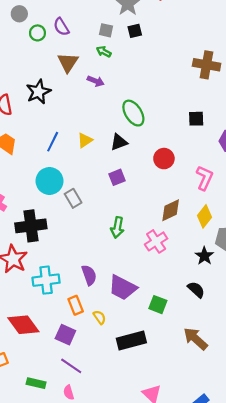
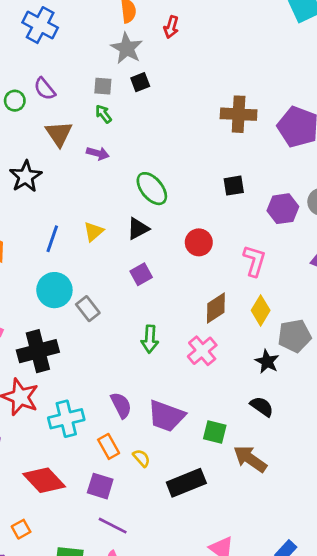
green arrow: (104, 52) -> (103, 114), turned 32
brown arrow: (196, 339) -> (250, 459), moved

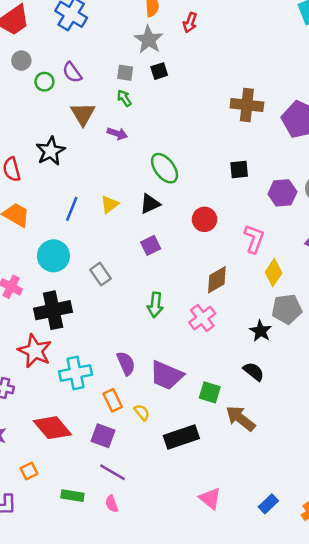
cyan circle: (54, 290) -> (53, 256), moved
yellow diamond: (261, 310) -> (274, 273), moved

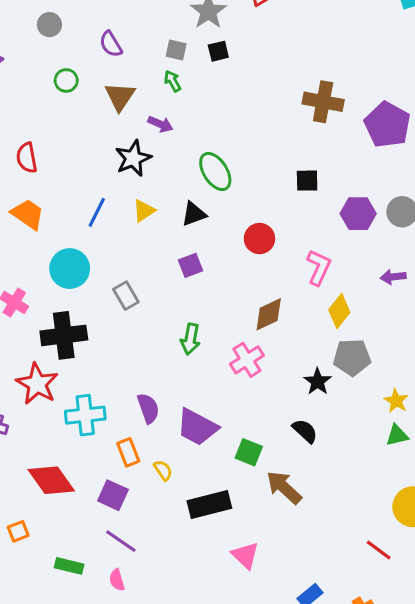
green circle: (44, 82) -> (66, 80), moved
black star: (51, 151) -> (133, 158), moved
pink triangle: (210, 498) -> (245, 555), moved

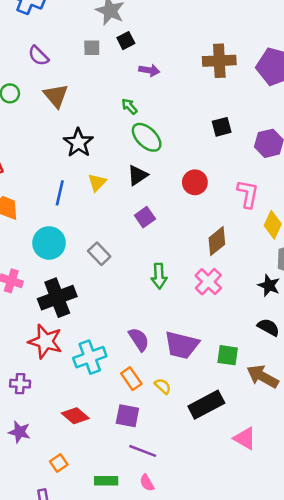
green arrow: (173, 81) -> (129, 106), moved
purple arrow: (160, 124) -> (149, 70), moved
red diamond: (51, 480) -> (75, 416), size x0.7

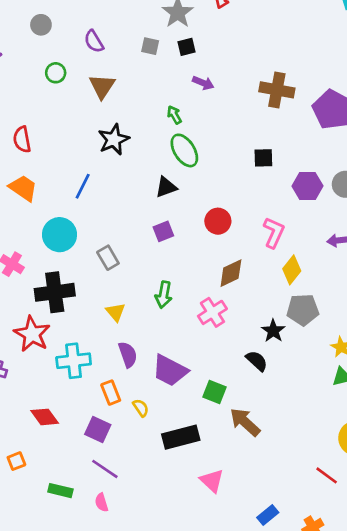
yellow triangle: (97, 182) -> (116, 312), moved, turned -36
red circle: (195, 182) -> (218, 221), moved
black semicircle: (268, 327) -> (257, 361), moved

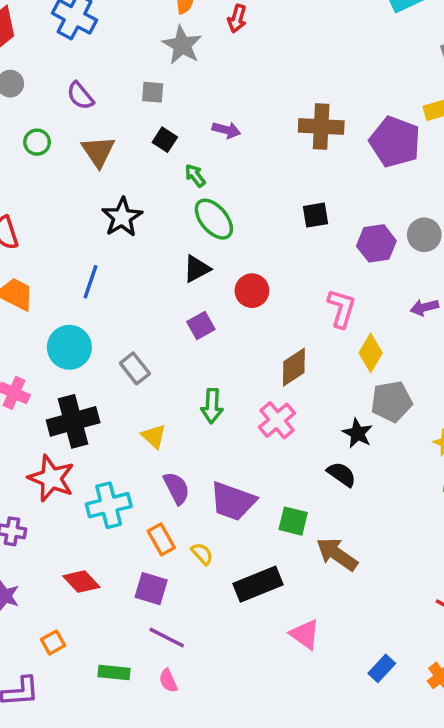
black square: (186, 47) -> (165, 140), moved, turned -36
red circle: (218, 221) -> (252, 291), moved

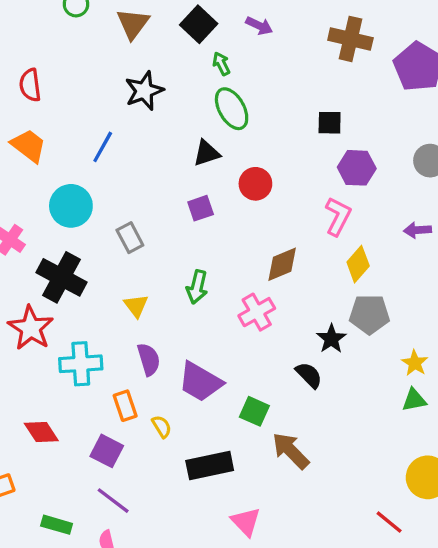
black square: (165, 140) -> (199, 24), size x1.5
purple hexagon: (376, 243) -> (357, 168), moved
black cross: (73, 421) -> (61, 277), turned 33

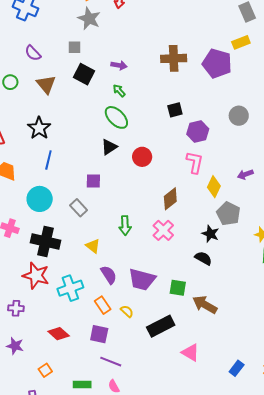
green arrow: (221, 64) -> (119, 91), moved
black star: (144, 91) -> (39, 128), moved
purple square: (201, 208) -> (93, 181), moved, turned 35
purple arrow: (417, 230) -> (245, 174), moved
gray pentagon: (369, 314) -> (228, 214), turned -30

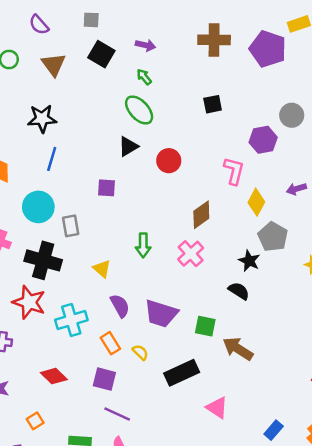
black star: (39, 128) -> (42, 119), turned 30
purple hexagon: (198, 131) -> (263, 140), moved
gray rectangle: (79, 208) -> (71, 226), moved, turned 30

